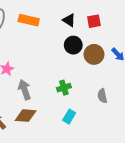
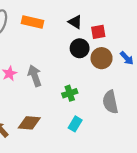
red square: (94, 21) -> (98, 32), moved
gray arrow: (25, 90) -> (35, 76), moved
gray semicircle: (102, 96) -> (110, 102), size x1.5

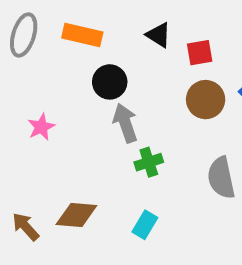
black circle: (80, 48) -> (110, 82), moved
gray arrow: (35, 76) -> (125, 123), moved
cyan rectangle: (75, 124) -> (145, 225), moved

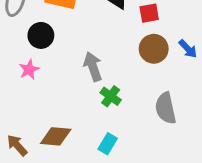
black circle: (110, 82) -> (41, 35), moved
green cross: (149, 162) -> (111, 96), turned -36

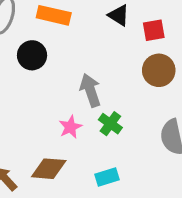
pink star: (29, 70) -> (70, 127), moved
cyan rectangle: (108, 144) -> (107, 177), turned 42

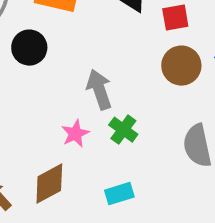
brown diamond: (49, 169) -> (49, 184), turned -33

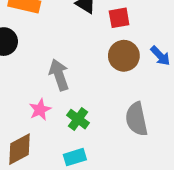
green cross: (123, 130) -> (78, 119), moved

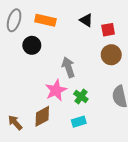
pink star: (40, 110) -> (56, 90), size x1.5

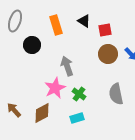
orange rectangle: (45, 20) -> (56, 25), moved, turned 60
brown arrow: (15, 123) -> (14, 110), moved

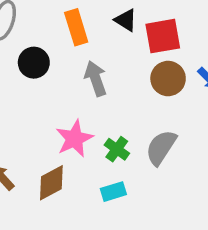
red square: (105, 30) -> (163, 36), size x1.5
gray arrow: (67, 66) -> (96, 79), moved
gray semicircle: (116, 94) -> (161, 147), moved, turned 45

